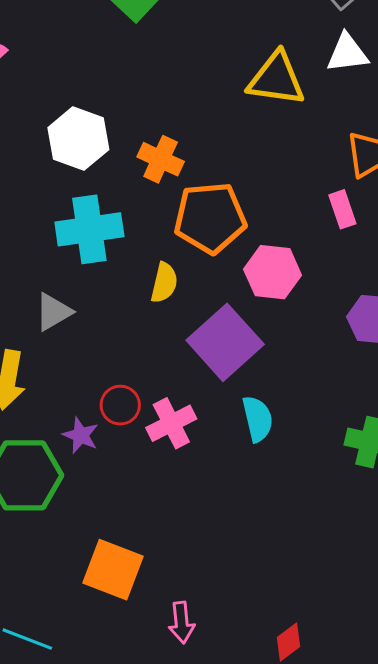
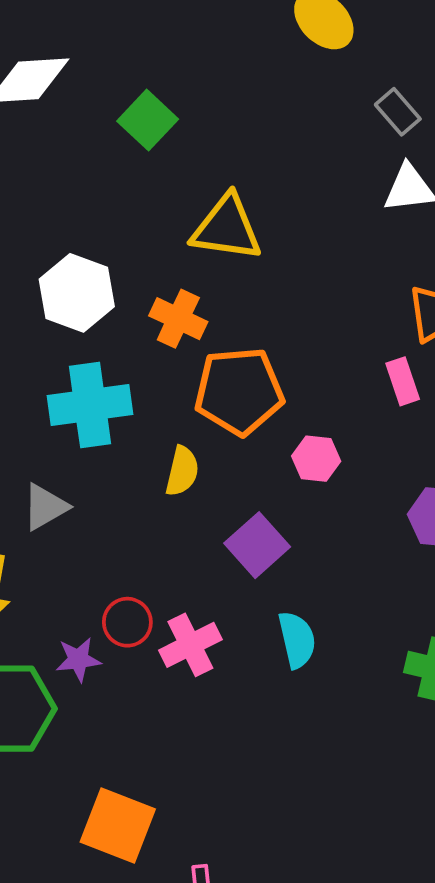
yellow triangle: (276, 79) -> (227, 228), moved
pink hexagon: (273, 272) -> (316, 459), size x0.7
purple square: (225, 342) -> (257, 545), size x0.7
purple star: (81, 435) -> (78, 659), turned -30

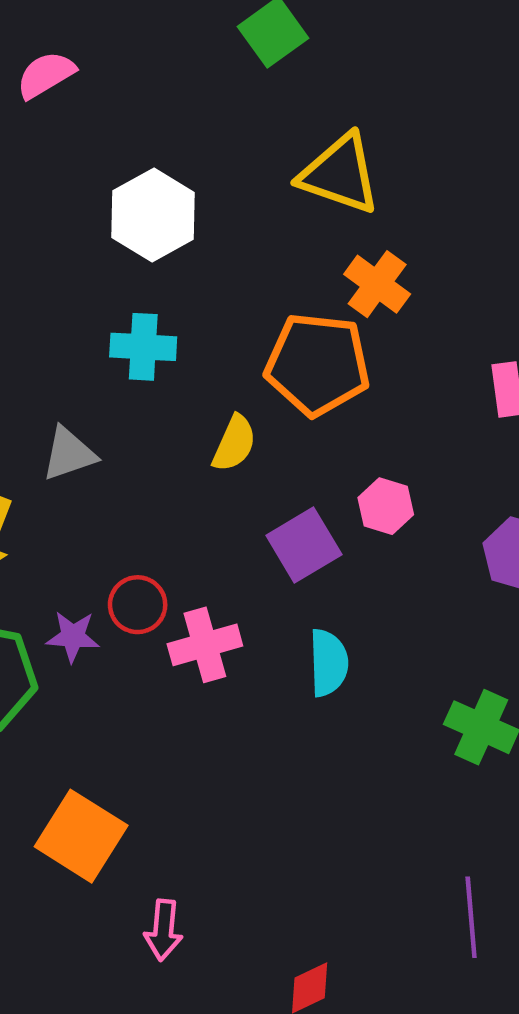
orange cross: (178, 319) -> (377, 284), moved
cyan cross: (90, 405) -> (143, 347), size x0.7
pink hexagon: (316, 459) -> (386, 506), moved

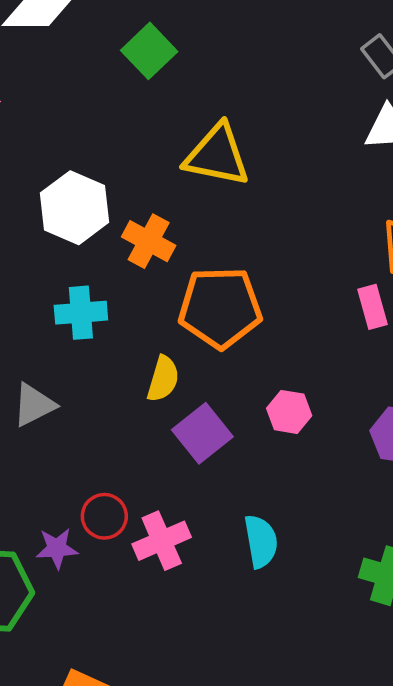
orange cross: (377, 284) -> (149, 241), moved
purple square: (304, 545) -> (202, 433), moved

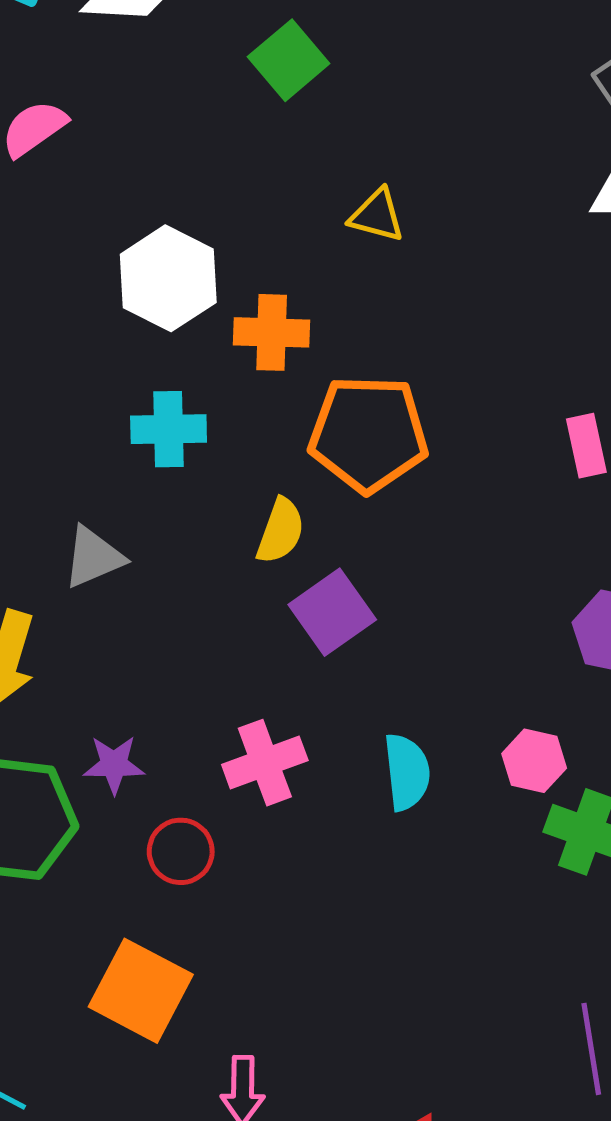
yellow triangle: (217, 155) -> (377, 215), size x0.6
orange cross: (149, 241) -> (272, 332), turned -30
pink hexagon: (289, 412) -> (534, 761), moved
red circle: (104, 516) -> (181, 851), moved

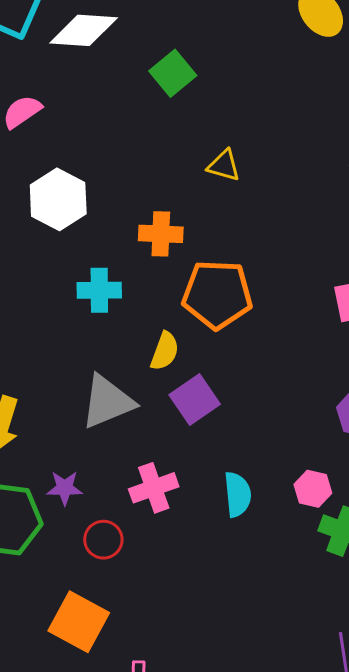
white hexagon: (168, 278) -> (58, 199), moved
gray triangle: (93, 557) -> (107, 402), moved, size x1.5

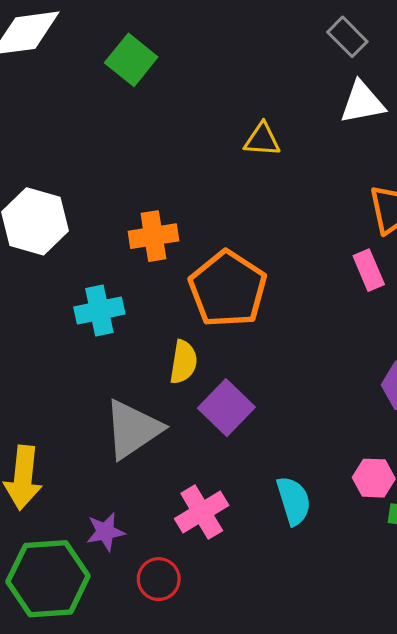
yellow triangle: (224, 166) -> (262, 140), moved
orange pentagon: (217, 294) -> (228, 289), turned -30

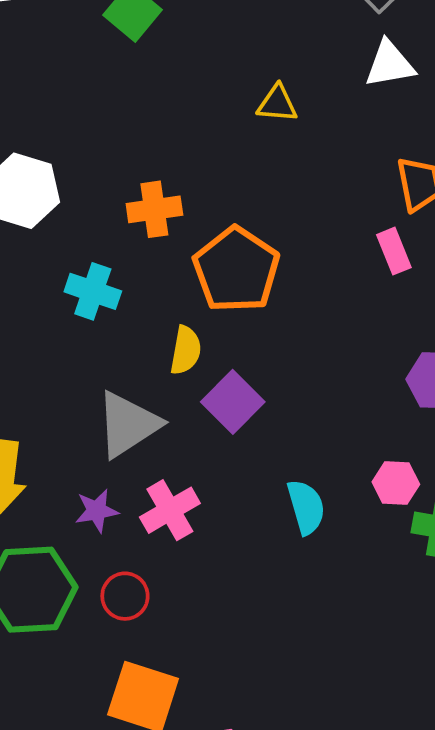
cyan cross: (99, 311) -> (93, 291), turned 30
pink cross: (202, 512) -> (170, 510), moved
purple star: (105, 532) -> (97, 511), moved
red circle: (159, 579) -> (125, 596), moved

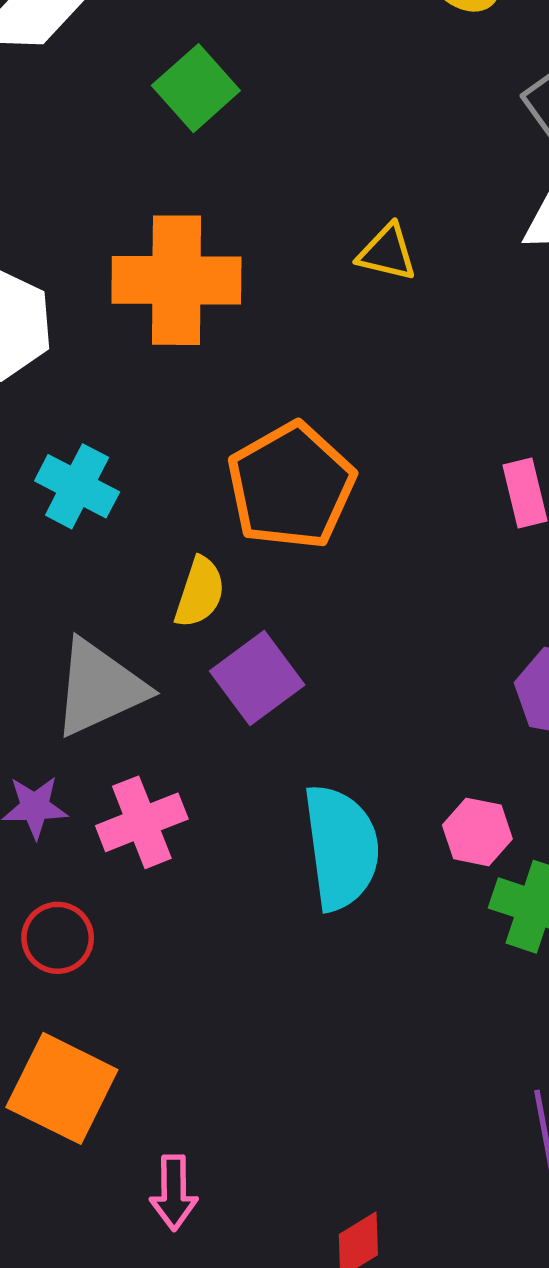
orange cross: (154, 209) -> (176, 280), moved, size x1.6
cyan semicircle: (306, 507) -> (341, 847), size x1.5

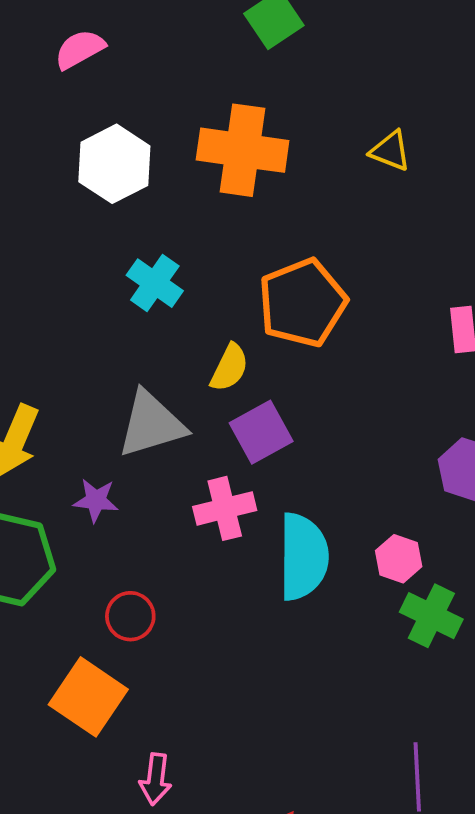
pink cross: (142, 822) -> (225, 508), moved
red circle: (58, 938) -> (130, 616), moved

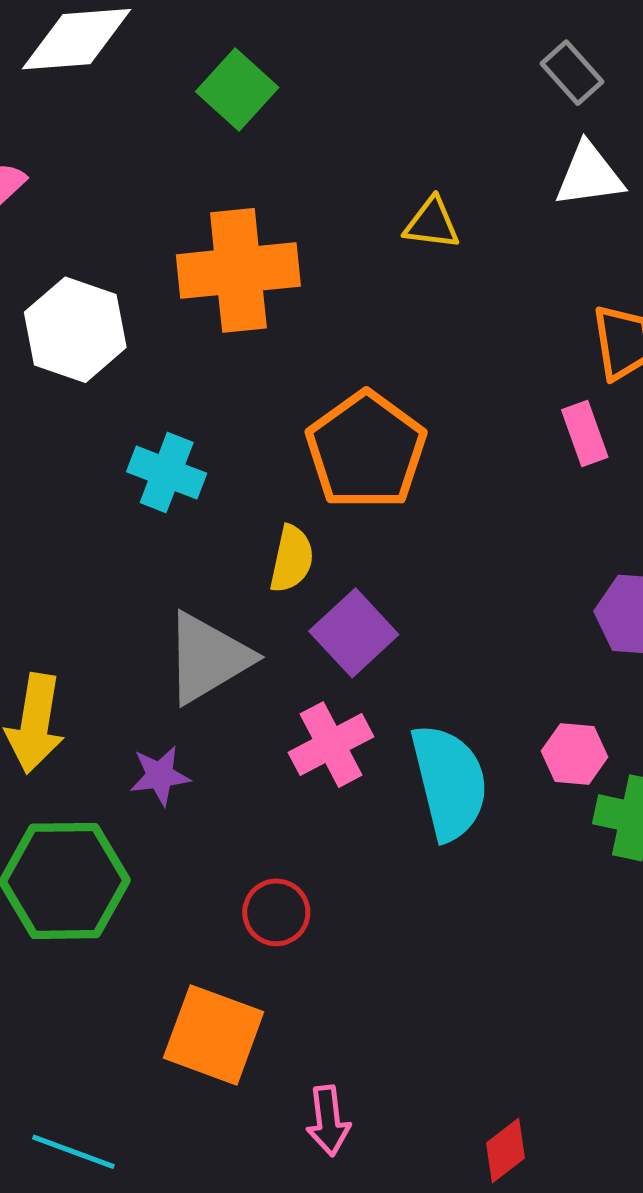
red circle: (130, 616) -> (276, 912), moved

